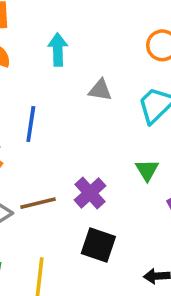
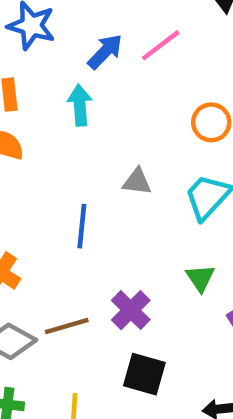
cyan arrow: (58, 50) -> (80, 105), moved
blue line: (31, 124) -> (82, 226), moved

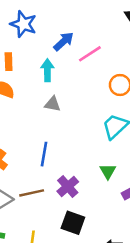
pink line: (161, 45) -> (90, 54), moved
gray triangle: (137, 182) -> (53, 104), moved
blue line: (82, 226) -> (44, 154), moved

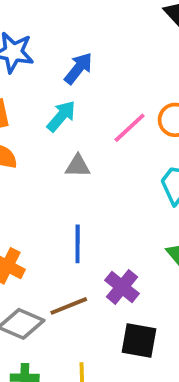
pink line: (90, 54) -> (130, 128), moved
cyan arrow: (47, 70) -> (61, 116), turned 50

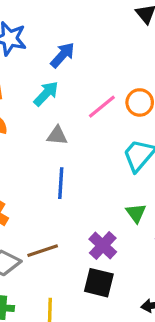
blue line: (78, 244) -> (61, 183), moved
purple cross: (122, 287) -> (103, 246), moved

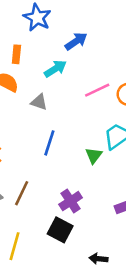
gray triangle: (57, 136) -> (39, 102), moved
green triangle: (136, 213) -> (94, 155), moved
brown line: (43, 251) -> (22, 193), turned -60

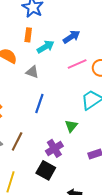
blue arrow: (76, 41) -> (71, 37), moved
orange rectangle: (16, 54) -> (28, 35), moved
green triangle: (94, 155) -> (71, 126), moved

